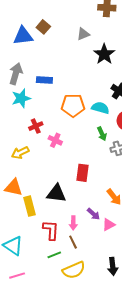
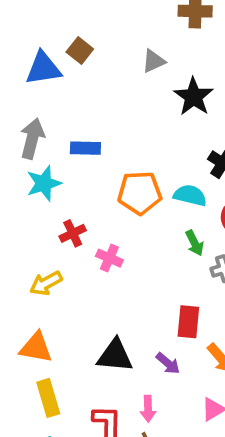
red rectangle: (83, 173) -> (188, 322), moved
yellow rectangle: (29, 206) -> (48, 398), moved
purple arrow: (93, 214) -> (168, 363), moved

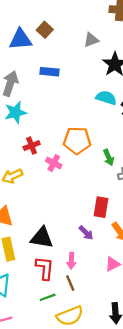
blue rectangle: (85, 148) -> (49, 72), moved
orange pentagon: (140, 193) -> (77, 141), moved
cyan semicircle: (190, 195) -> (106, 98), moved
black triangle: (115, 356) -> (42, 238), moved

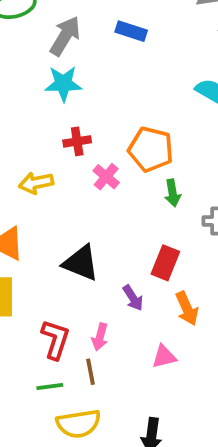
green arrow: (109, 157) -> (173, 193), moved
black triangle: (42, 238) -> (81, 263), moved

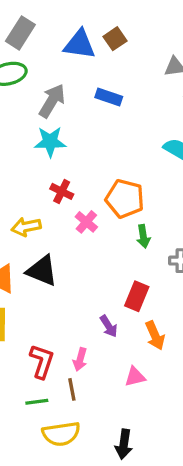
red cross: (77, 141) -> (62, 191), turned 35
black triangle: (81, 263) -> (42, 271), moved

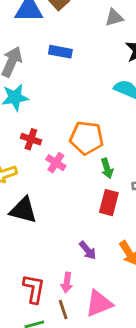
red rectangle: (137, 296) -> (109, 203), moved
pink triangle: (135, 377) -> (99, 303), moved, size x1.5

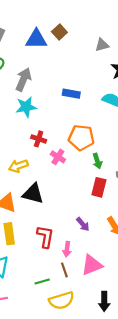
blue rectangle: (60, 52) -> (71, 94), moved
red L-shape: (34, 289) -> (45, 237), moved

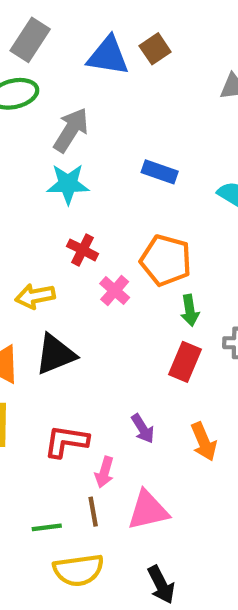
black triangle: (33, 194) -> (55, 354), turned -45
red L-shape: (45, 237) -> (66, 441), turned -100
black arrow: (104, 301) -> (161, 585), turned -36

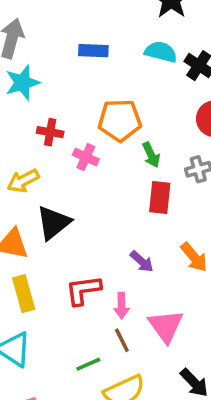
pink triangle: (148, 510) -> (166, 326), turned -36

